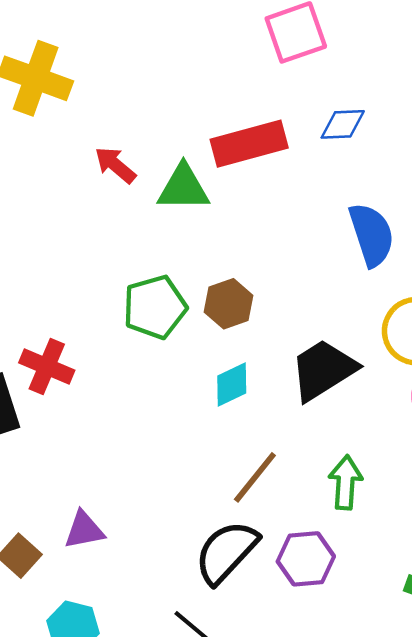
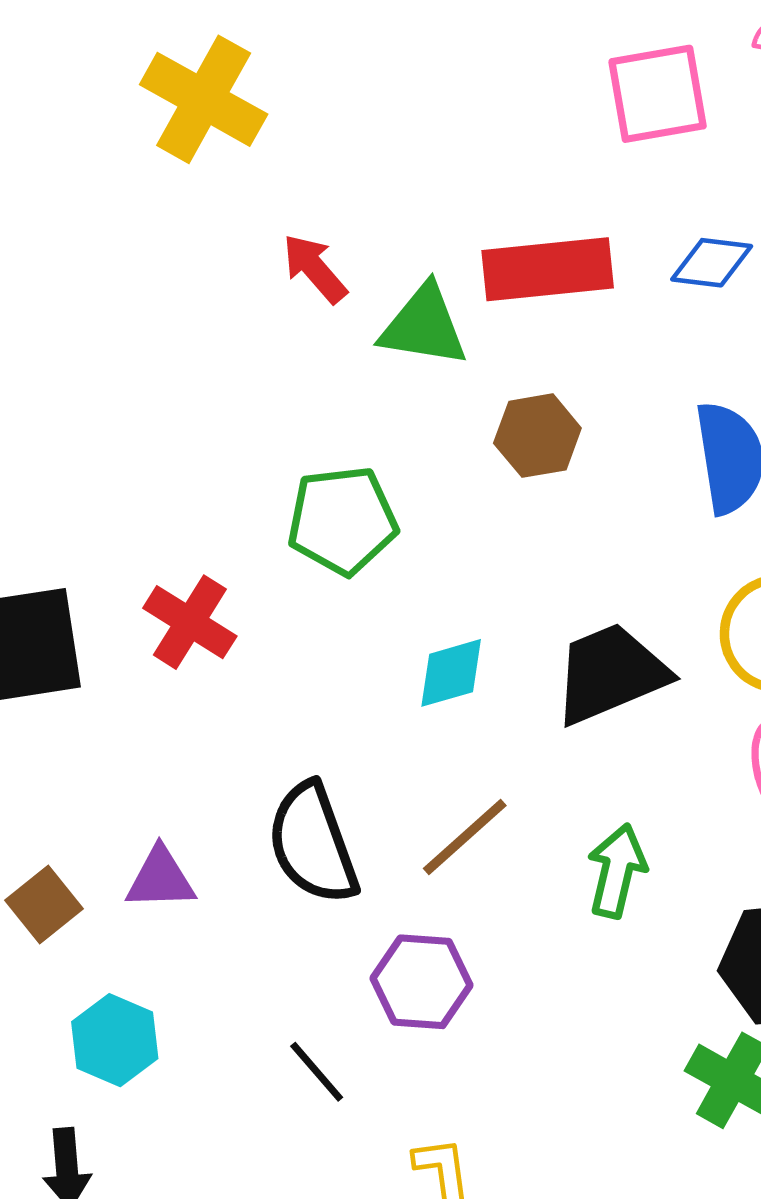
brown hexagon: (229, 304) -> (537, 436), moved
red cross: (47, 366) -> (190, 622), moved
black semicircle: (226, 552) -> (313, 844), moved, turned -72
purple hexagon: (306, 559) -> (422, 982), moved

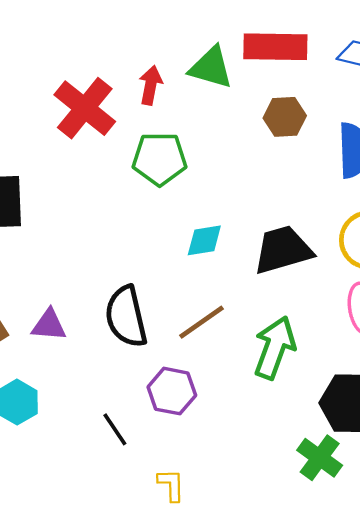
red arrow: (315, 268) -> (151, 85), moved, turned 45
brown hexagon: (537, 436) -> (285, 117), moved
red cross: (190, 622) -> (85, 108), moved, size x1.4
green arrow: (617, 871) -> (275, 348), size x1.4

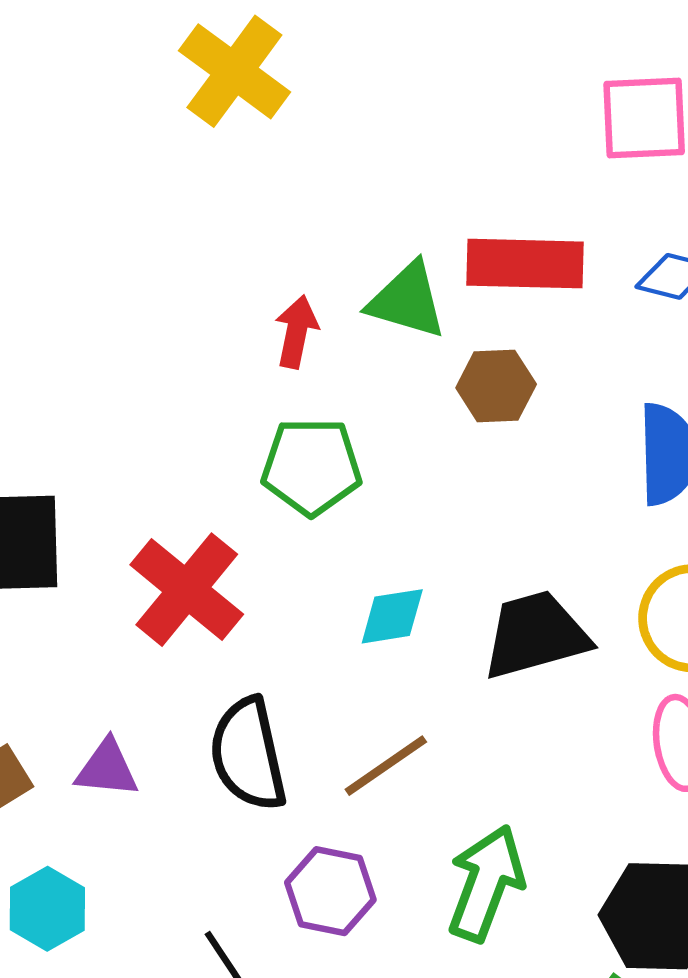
red cross: (85, 108) -> (187, 590), moved
brown hexagon: (285, 117) -> (496, 386), moved
green arrow: (275, 348) -> (486, 883), moved

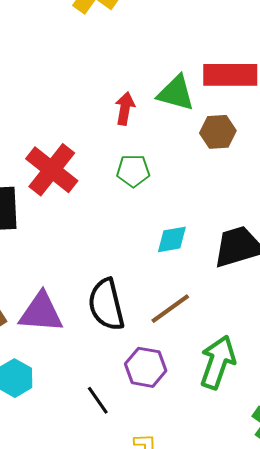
green pentagon: (312, 467) -> (133, 171), size x0.7
red cross: (187, 590) -> (52, 170), moved
purple triangle: (107, 769) -> (41, 313), size x1.5

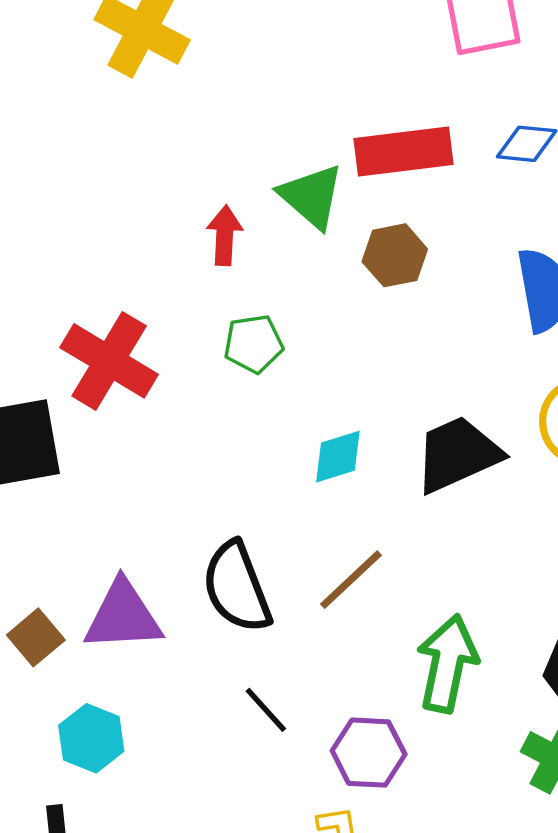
green triangle: (176, 93) -> (311, 196), turned 33
purple hexagon: (146, 367) -> (369, 753), moved
black line: (98, 400) -> (266, 710), moved

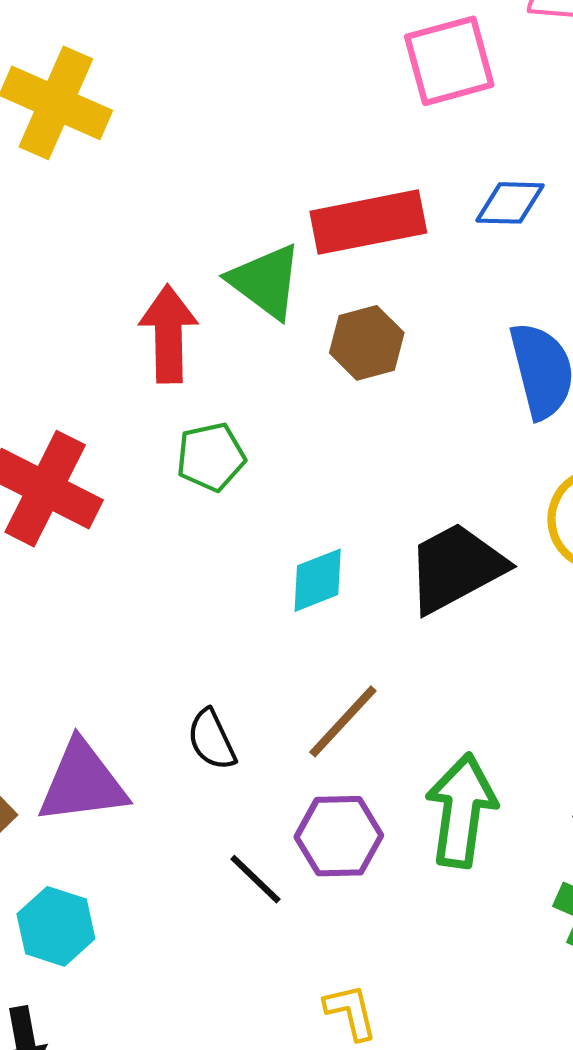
red arrow: (225, 235) -> (168, 334), size x1.4
black semicircle: (237, 587) -> (212, 740), size x0.6
purple hexagon: (369, 753) -> (339, 836), moved

